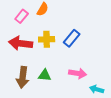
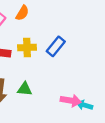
pink arrow: (78, 73) -> (71, 101), moved

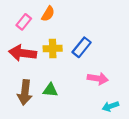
pink arrow: (71, 101) -> (98, 79), moved
cyan arrow: (85, 105) -> (110, 106), turned -35

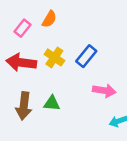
yellow cross: (53, 48) -> (54, 57), turned 36

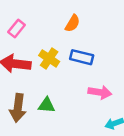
orange semicircle: (49, 19) -> (72, 23), moved
blue rectangle: (86, 56) -> (82, 57), turned 65

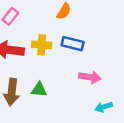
yellow cross: (49, 58) -> (42, 45), turned -30

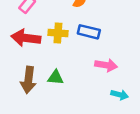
cyan arrow: (104, 107) -> (120, 95), turned -147

